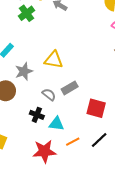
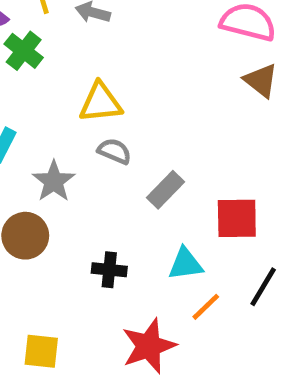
yellow triangle: (54, 60) -> (101, 103), moved
gray semicircle: (49, 95) -> (114, 151), moved
cyan triangle: (56, 124) -> (185, 264), moved

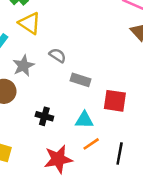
yellow triangle: (101, 103) -> (30, 23), moved, turned 30
gray rectangle: (166, 190) -> (80, 80), turned 54
black line: (263, 287) -> (120, 154), moved, turned -30

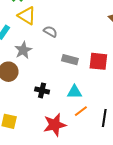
gray semicircle: (57, 55) -> (50, 32), moved
red square: (115, 101) -> (98, 61), moved

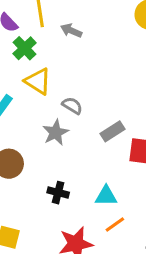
gray star: (23, 50) -> (56, 133), moved
gray rectangle: (70, 60) -> (113, 131), moved, turned -49

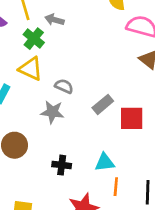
green cross: (25, 48) -> (34, 39), moved
gray star: (56, 133) -> (52, 112), turned -30
orange line: (115, 224) -> (116, 187), turned -42

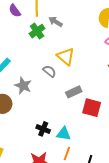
yellow triangle: (31, 69) -> (66, 56), moved
gray star: (52, 112) -> (23, 86), moved
black cross: (62, 165) -> (43, 129), moved

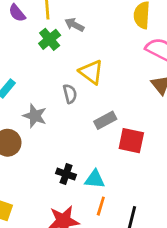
gray semicircle: (49, 71) -> (70, 94), turned 40

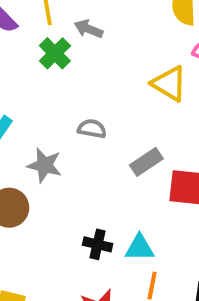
yellow triangle: (91, 72) -> (169, 84), moved
gray semicircle: (70, 94) -> (92, 129), turned -60

